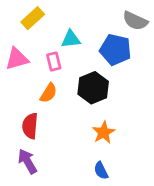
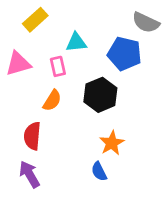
blue semicircle: (101, 171) -> (99, 171), moved

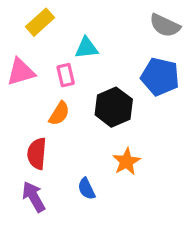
blue pentagon: (125, 54) -> (160, 77), moved
blue semicircle: (99, 171) -> (86, 189), moved

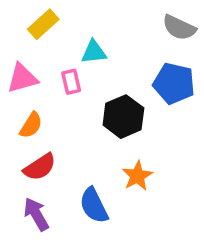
orange semicircle: (59, 114) -> (31, 125), moved
red semicircle: (37, 154) -> (40, 167), turned -128
blue semicircle: (86, 189) -> (94, 205), size x1.5

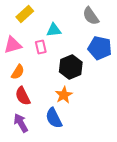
gray semicircle: (179, 28) -> (91, 16), moved, turned 30
red semicircle: (40, 167) -> (23, 96), turned 96
orange star: (137, 176) -> (64, 95), moved

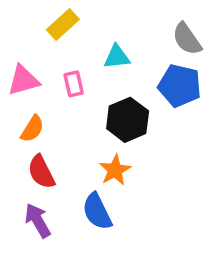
yellow rectangle: (25, 14) -> (63, 25), moved
gray semicircle: (91, 16) -> (187, 39), moved
cyan triangle: (54, 30) -> (117, 57), moved

